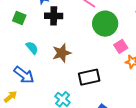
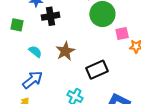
pink square: (121, 46) -> (122, 34), turned 32
blue arrow: (24, 75) -> (33, 80), turned -65

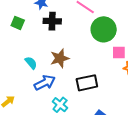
cyan semicircle: (35, 52) -> (31, 63), moved
blue arrow: (33, 80) -> (45, 83), moved

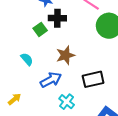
green square: (18, 23) -> (40, 29), moved, turned 32
cyan semicircle: (31, 63) -> (27, 59), moved

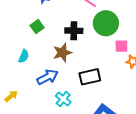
black cross: (57, 18) -> (74, 31), moved
cyan semicircle: (27, 59) -> (24, 56), turned 64

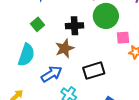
cyan semicircle: (24, 56) -> (26, 55), size x1.6

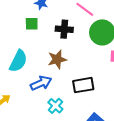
green square: (37, 24) -> (32, 24), moved, turned 32
black cross: (74, 26) -> (64, 29), moved

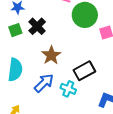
black cross: (64, 29) -> (37, 26), moved, turned -30
cyan cross: (55, 106) -> (68, 89), moved

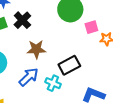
brown star: (51, 55) -> (36, 49), turned 30

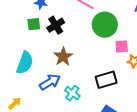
brown star: (36, 49) -> (63, 57), turned 30
black rectangle: (69, 65) -> (106, 80), moved

